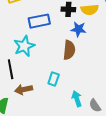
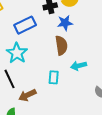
cyan arrow: (77, 99) -> (79, 66), moved, turned -70

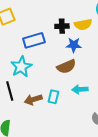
brown semicircle: (61, 45) -> (66, 67), turned 66
brown arrow: (27, 95) -> (33, 99), moved

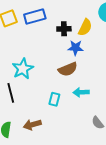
yellow semicircle: (83, 24) -> (85, 27), turned -54
blue rectangle: (34, 40) -> (35, 16), moved
brown arrow: (33, 99) -> (32, 125), moved

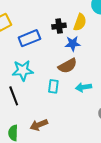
blue rectangle: (35, 16) -> (29, 38), moved
cyan star: (23, 69) -> (23, 70), turned 30
cyan rectangle: (54, 99) -> (53, 86), moved

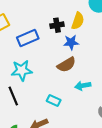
cyan rectangle: (53, 86) -> (54, 100), moved, turned -72

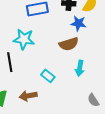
cyan arrow: (83, 86) -> (80, 68), turned -84

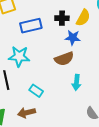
cyan rectangle: (48, 76) -> (36, 91), moved

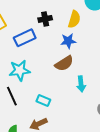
black cross: (62, 18) -> (45, 19), moved

